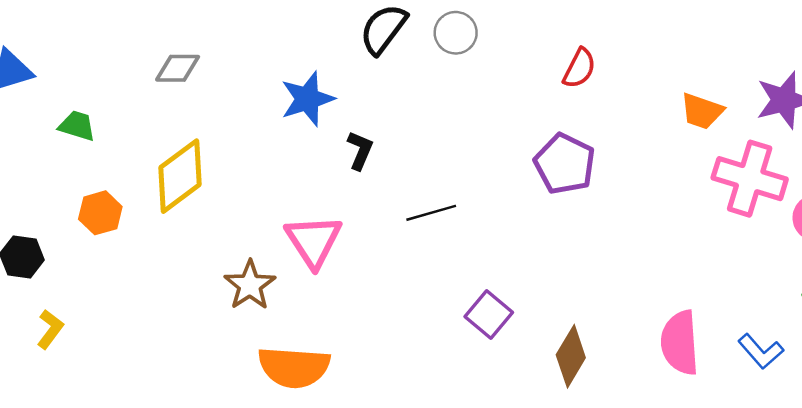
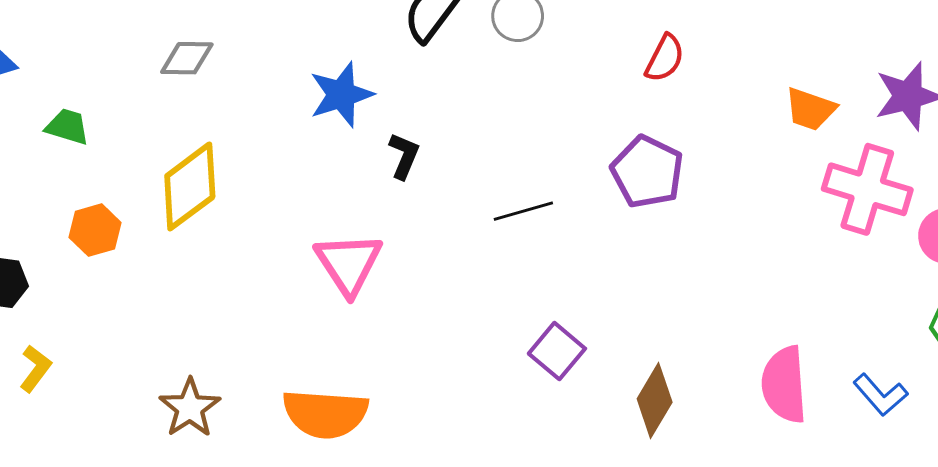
black line: (431, 213) -> (523, 211), moved
brown star: (250, 285) -> (190, 408), moved

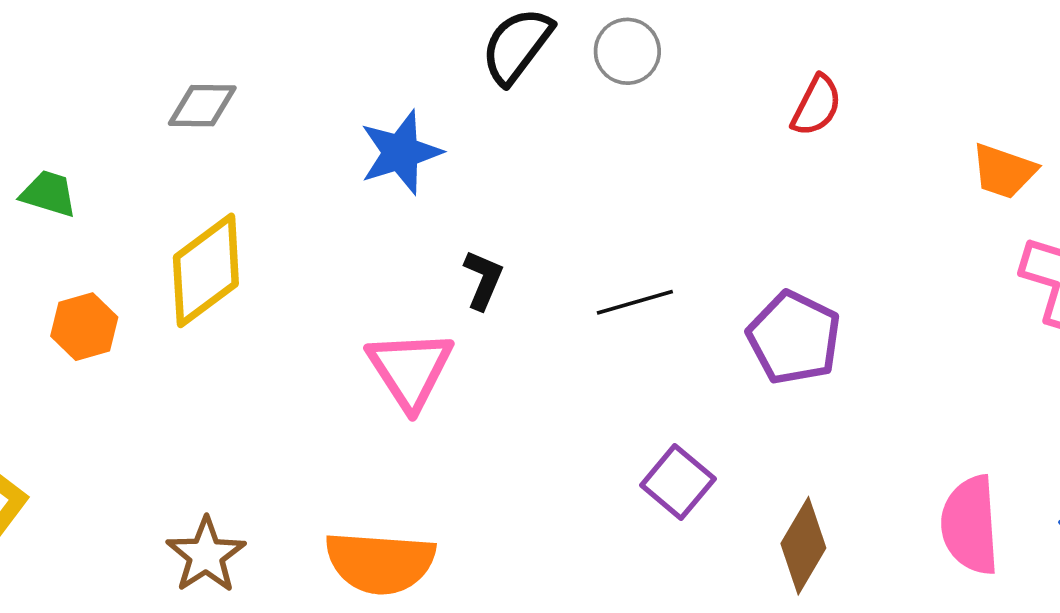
black L-shape: (404, 156) -> (483, 280), moved
purple pentagon: (647, 172) -> (794, 338), moved

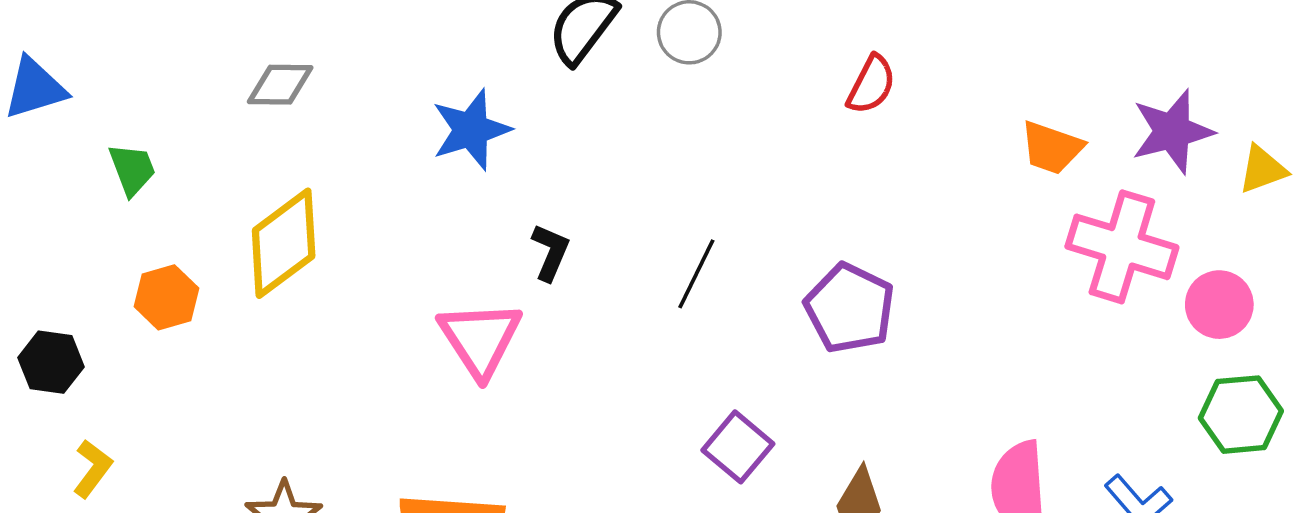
green trapezoid: (49, 194) -> (132, 169), turned 52
black line: (635, 302) -> (696, 274), turned -48

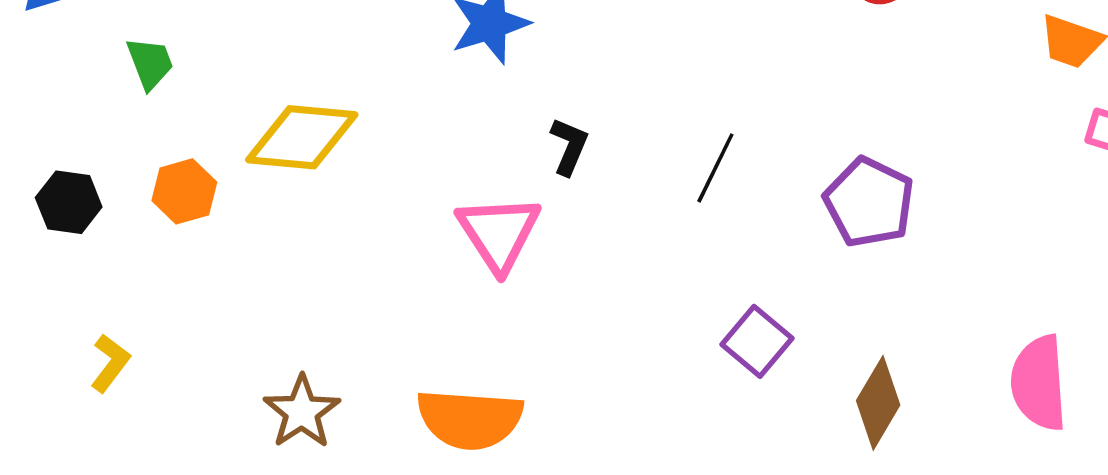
yellow diamond: (284, 243) -> (302, 137), turned 42
black hexagon: (51, 362) -> (69, 202), moved

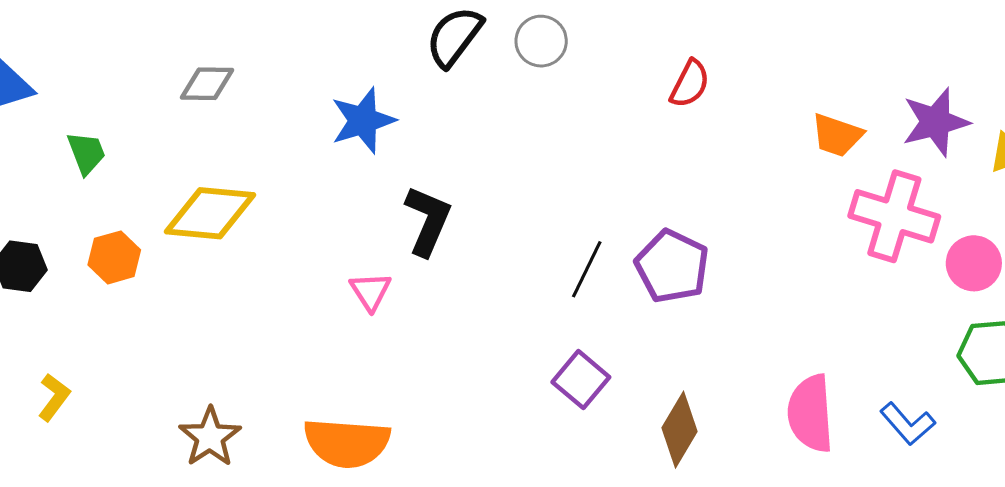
black L-shape: (569, 146) -> (428, 221), size x1.5
black line: (715, 168) -> (587, 269), moved
pink triangle: (499, 233) -> (370, 291), size x0.6

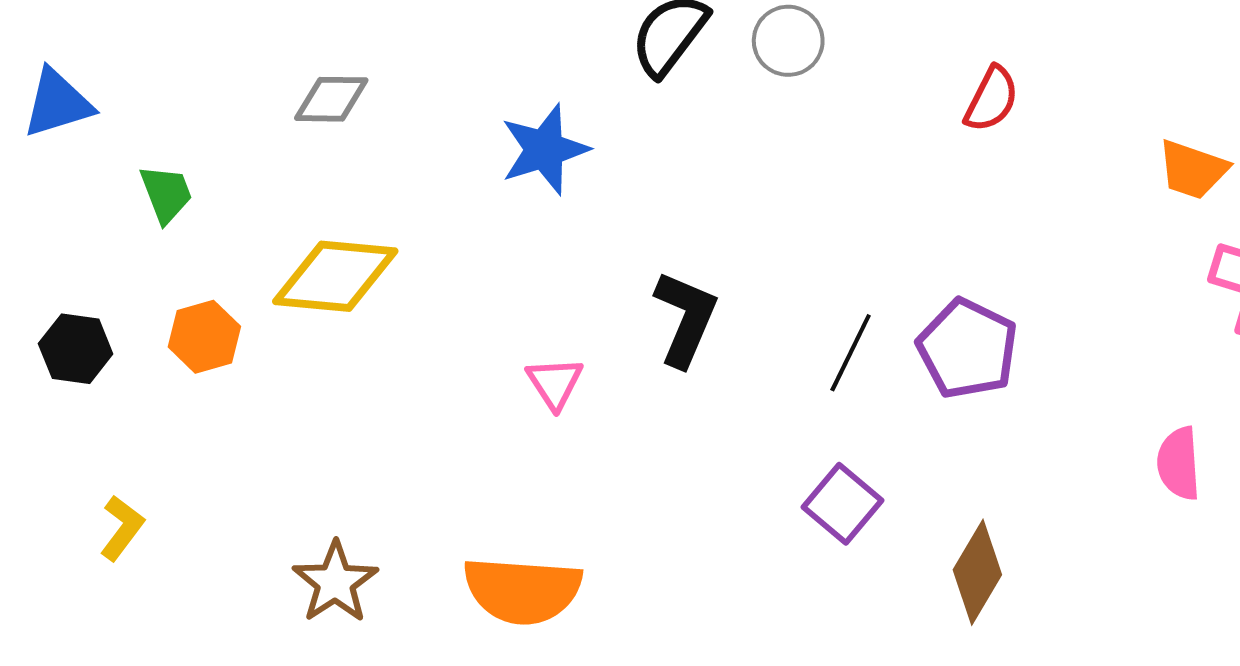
black L-shape: (428, 221) -> (686, 319), moved
pink semicircle: (810, 413) -> (1179, 464), moved, size x0.7

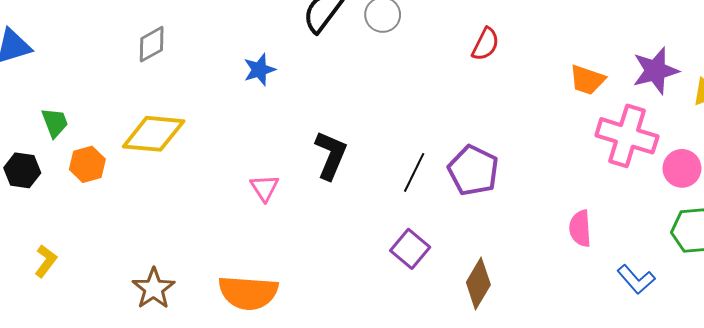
gray diamond: (331, 99) -> (152, 44), turned -30
blue star: (545, 149) -> (259, 70), size x0.7
green trapezoid: (166, 194) -> (55, 123), moved

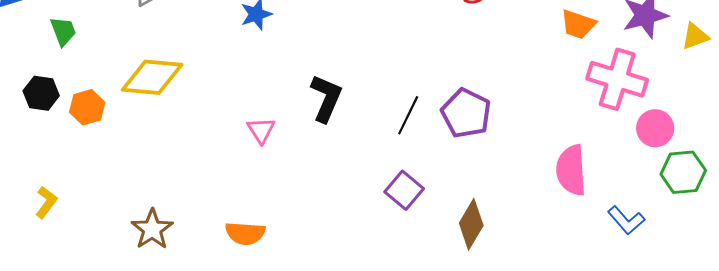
green trapezoid: (55, 123) -> (63, 31), moved
pink circle: (682, 168) -> (655, 128), moved
black hexagon: (22, 170) -> (41, 93), moved
pink semicircle: (580, 228) -> (571, 170), size x1.4
orange semicircle: (248, 293) -> (245, 233), size x0.7

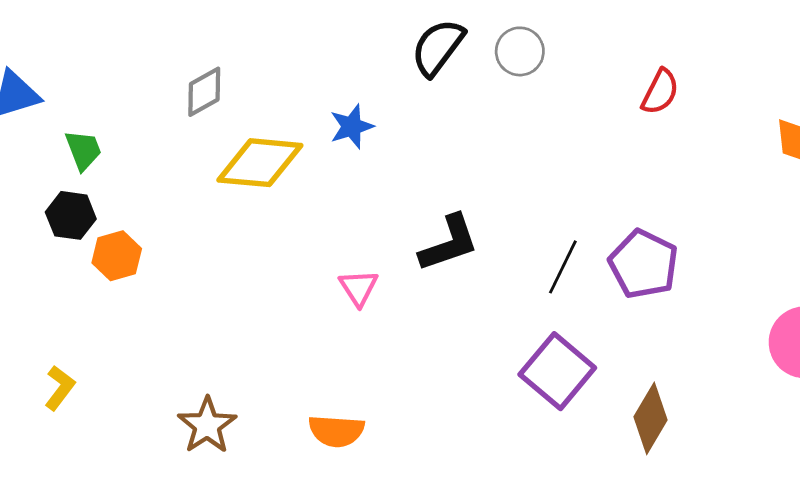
yellow diamond: (152, 77) -> (260, 163), moved
black hexagon: (41, 93) -> (71, 215), moved
black L-shape: (326, 98) -> (449, 243), turned 48
purple square: (404, 190) -> (557, 371), size x1.4

